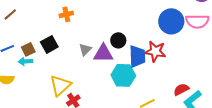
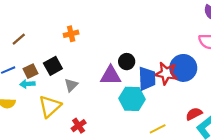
brown line: (10, 14) -> (19, 39), moved
blue circle: (171, 21) -> (183, 68), moved
gray triangle: (85, 49) -> (71, 85), moved
yellow triangle: (60, 85) -> (50, 106), moved

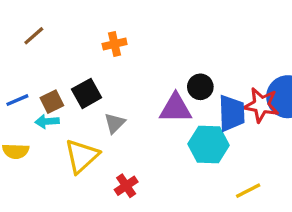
brown line: (19, 39) -> (34, 36), moved

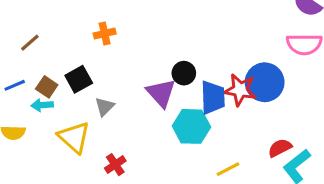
brown line: (34, 36) -> (30, 43), moved
brown square: (52, 102) -> (47, 87), turned -30
purple triangle: (176, 108) -> (161, 93), turned 48
yellow triangle: (82, 156) -> (74, 137), turned -36

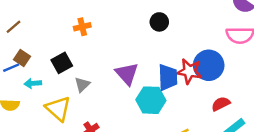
brown line: (30, 43) -> (14, 27), moved
black circle: (184, 73) -> (159, 22), moved
brown square: (47, 87) -> (22, 58), moved
red semicircle: (280, 148) -> (221, 104), moved

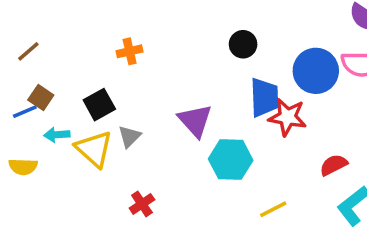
blue circle: (209, 65) -> (316, 71), moved
blue trapezoid: (168, 77) -> (264, 97), moved
yellow triangle: (58, 109) -> (94, 149), moved

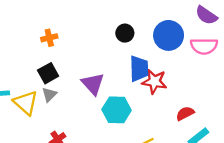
blue circle: (316, 71) -> (169, 35), moved
black square: (99, 105) -> (48, 73), moved

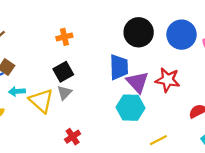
black circle: (125, 33) -> (139, 32), size x1.6
blue trapezoid: (139, 69) -> (119, 67), moved
purple triangle: (93, 84) -> (137, 82), moved

